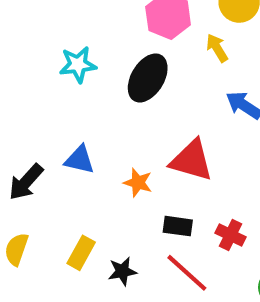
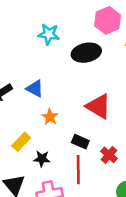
black ellipse: (148, 78) -> (86, 53), turned 32
orange star: (138, 183) -> (50, 117), moved
red line: (187, 273) -> (78, 170), turned 32

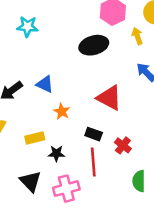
cyan star: (49, 34) -> (27, 26), moved
yellow rectangle: (21, 142) -> (35, 138), turned 36

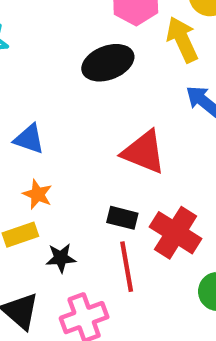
yellow arrow: (137, 36) -> (182, 39), size x1.5
orange star: (62, 111) -> (38, 194), moved
red cross: (123, 145) -> (176, 233), size x1.6

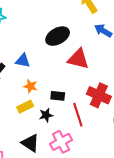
black ellipse: (108, 63) -> (58, 36), moved
black rectangle: (122, 218) -> (58, 96), moved

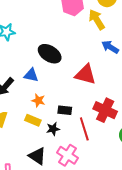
black ellipse: (58, 36) -> (50, 54), moved, turned 60
yellow rectangle: (25, 107) -> (33, 120), turned 49
pink cross: (61, 142) -> (67, 155), turned -30

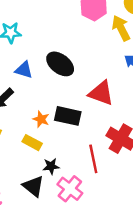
blue triangle: (31, 75) -> (24, 70), moved
black rectangle: (65, 110) -> (68, 116), moved, size x1.5
black star: (53, 129) -> (51, 166), moved

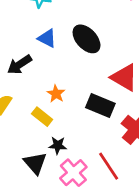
black rectangle: (68, 116) -> (100, 106), moved
red line: (93, 159) -> (109, 166), moved, turned -32

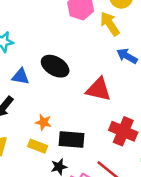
black rectangle: (100, 106) -> (72, 139), moved

